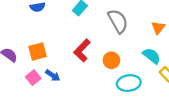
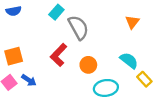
gray semicircle: (118, 21) -> (78, 27), moved
orange triangle: (158, 28) -> (132, 22), moved

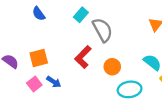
blue semicircle: (14, 11) -> (39, 14), turned 64

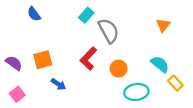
blue semicircle: (39, 14) -> (34, 14), moved
pink square: (34, 84) -> (17, 94), moved

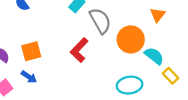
orange circle: (119, 69) -> (131, 39), moved, size x1.5
blue arrow: (58, 84) -> (29, 77), moved

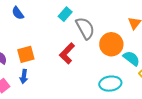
blue arrow: (29, 77) -> (24, 76), turned 64

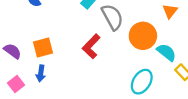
cyan ellipse: (110, 84) -> (142, 82), turned -50

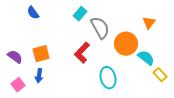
cyan ellipse: (142, 82) -> (108, 78), moved, turned -45

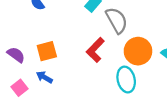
orange circle: (126, 44) -> (138, 51), moved
blue arrow: (39, 76) -> (44, 77), turned 112

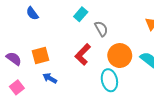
gray semicircle: (117, 20) -> (101, 29), size x0.7
blue arrow: (44, 77) -> (50, 78), moved

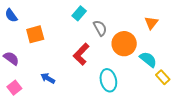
blue semicircle: (32, 13) -> (11, 15), moved
orange square: (41, 56) -> (35, 34), moved
orange circle: (120, 56) -> (124, 44), moved

